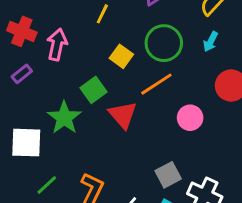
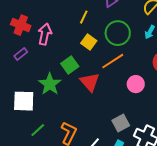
yellow line: (102, 14) -> (84, 17), moved

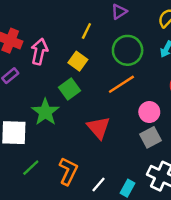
yellow square: (89, 42) -> (78, 61), moved
red triangle: (90, 82) -> (98, 128), moved
gray square: (121, 123) -> (150, 137), moved

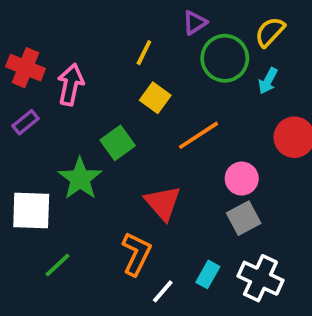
green circle: (128, 50) -> (225, 58), moved
yellow square: (78, 61) -> (155, 98), moved
orange L-shape: (68, 171) -> (136, 254), moved
cyan rectangle: (128, 188) -> (208, 274), moved

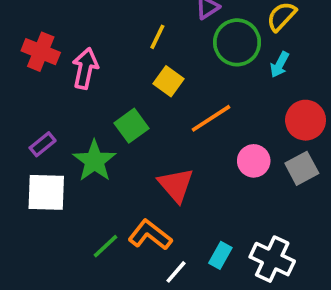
purple rectangle: (26, 122) -> (43, 144), moved
gray square: (244, 218) -> (302, 168), moved
orange L-shape: (136, 254) -> (150, 235), turned -78
green line: (57, 265) -> (106, 246), moved

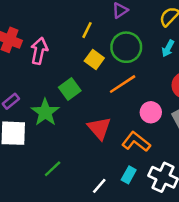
green circle: (237, 42) -> (126, 47), moved
orange L-shape: (150, 235) -> (136, 142), moved

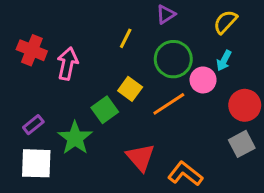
yellow square: (94, 59) -> (130, 89), moved
pink circle: (151, 112) -> (203, 80), moved

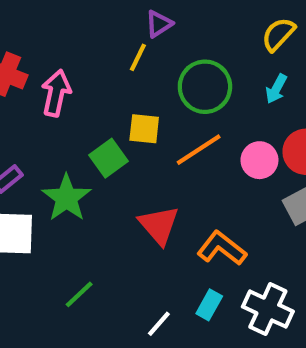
purple triangle: (166, 14) -> (159, 24), moved
pink circle: (203, 80) -> (259, 160), moved
yellow square: (130, 89) -> (144, 129), turned -30

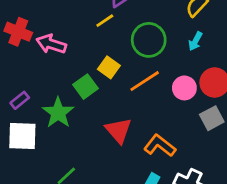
yellow line: (138, 57) -> (105, 21), turned 30
pink arrow: (56, 93) -> (51, 44), turned -84
yellow square: (144, 129) -> (109, 67), turned 30

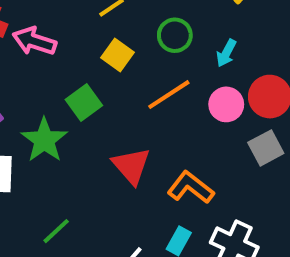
green circle: (149, 40) -> (175, 35), size x0.7
cyan arrow: (195, 41) -> (226, 53), moved
yellow square: (109, 67) -> (117, 55), moved

